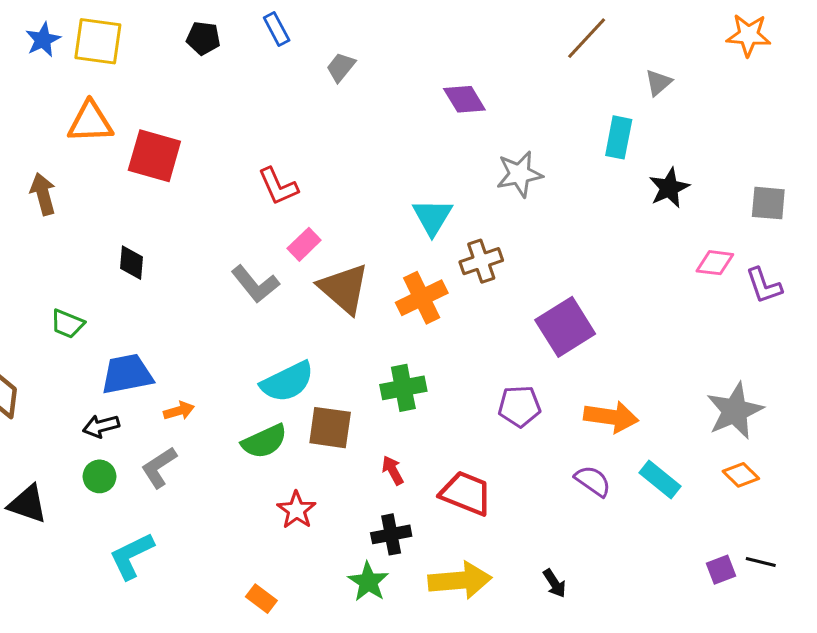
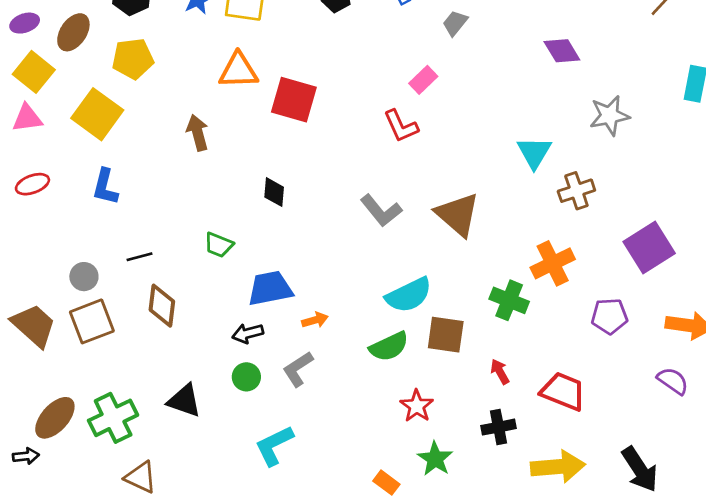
pink rectangle: (304, 244) -> (423, 80), moved
orange cross: (422, 298) -> (553, 263), moved
green cross: (403, 388) -> (509, 300), turned 33
green star: (368, 582) -> (435, 459), moved
black arrow: (555, 583) -> (640, 469), size x1.8

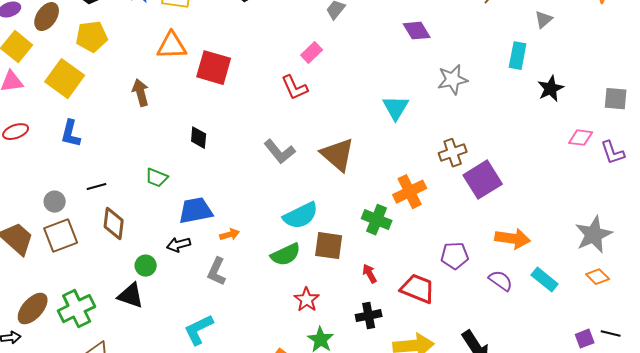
brown cross: (576, 191) -> (453, 153), moved
purple pentagon: (609, 316) -> (455, 256), moved
gray L-shape: (298, 369) -> (217, 272), turned -32
green circle: (246, 377) -> (146, 266), moved

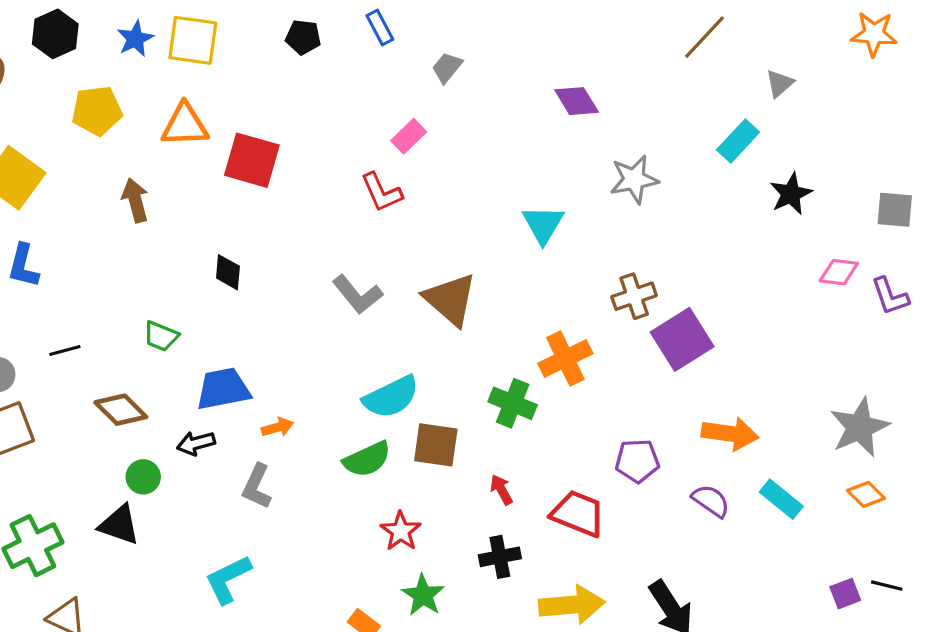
yellow pentagon: (92, 37) -> (97, 111), moved
cyan rectangle: (518, 56) -> (738, 141), turned 32
brown diamond: (114, 224) -> (121, 410), moved, turned -52

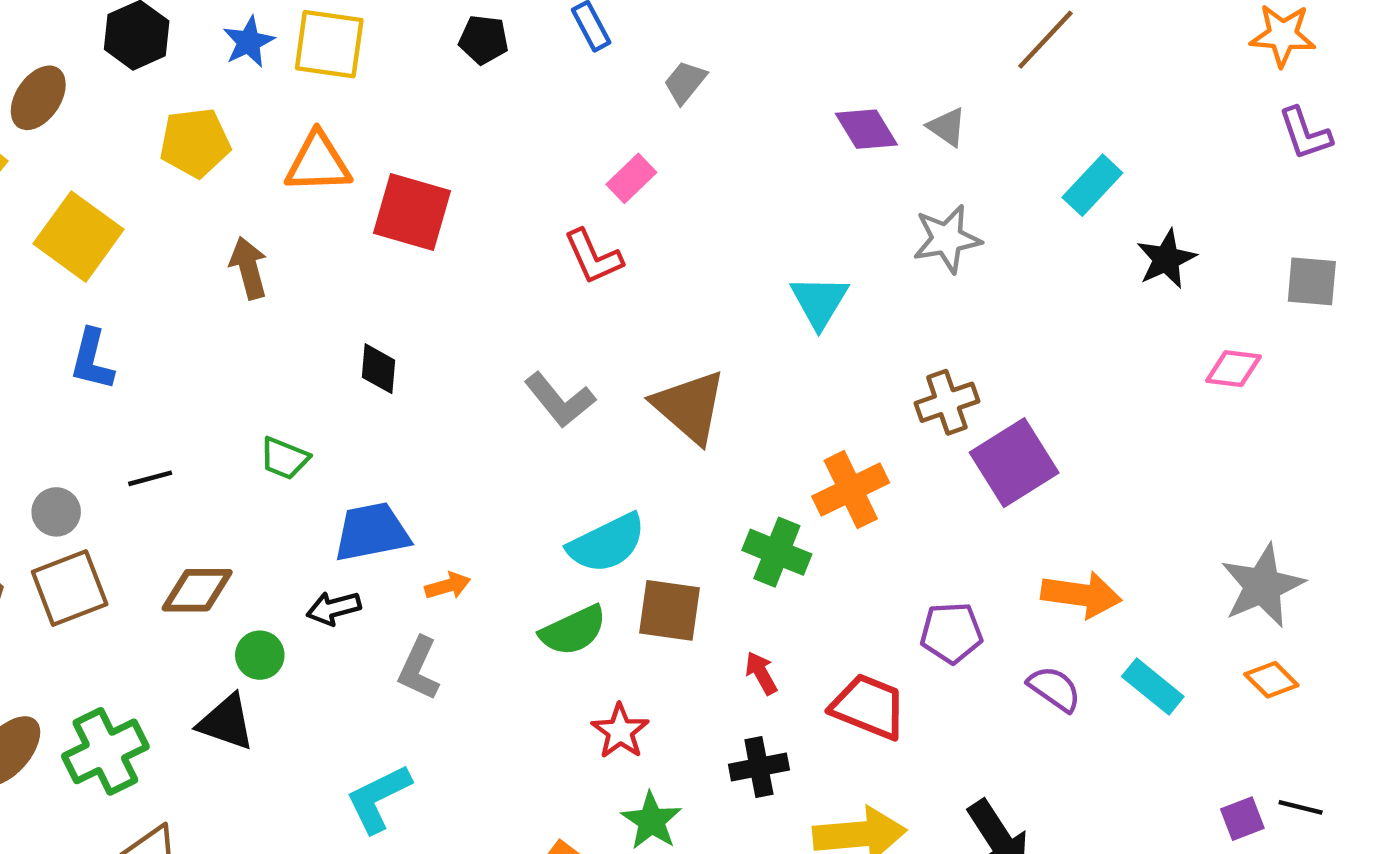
gray triangle: (780, 83) -> (947, 127), moved, turned -44
purple L-shape: (890, 296) -> (1305, 134), moved
brown diamond: (121, 410) -> (197, 590), moved, turned -45

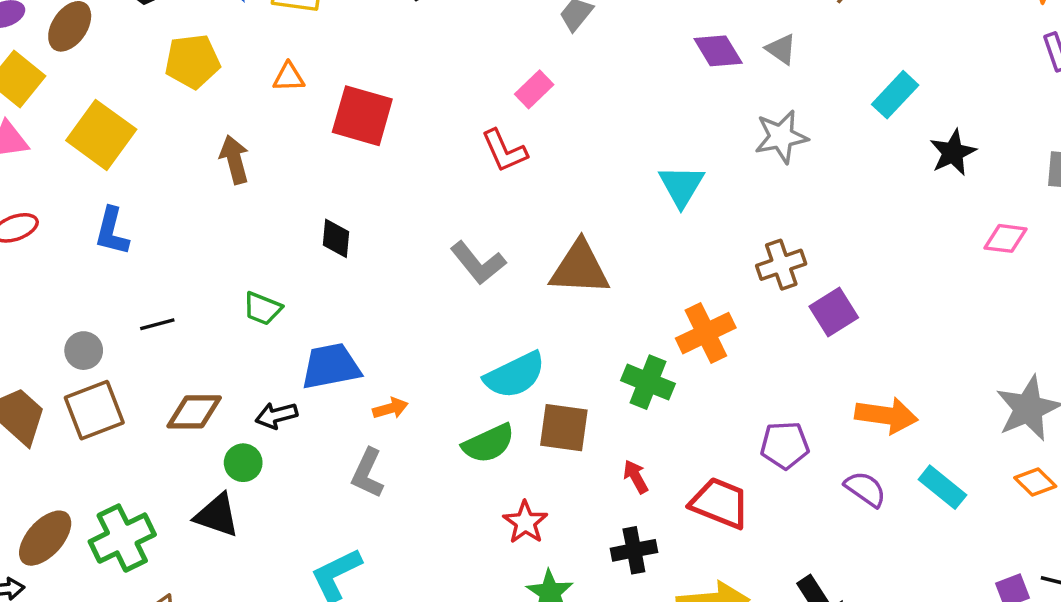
orange triangle: (318, 163) -> (289, 77), size x0.6
brown triangle: (690, 407) -> (580, 268), turned -38
purple square: (1014, 463) -> (834, 312), size x0.7
black arrow: (334, 608) -> (276, 415), moved

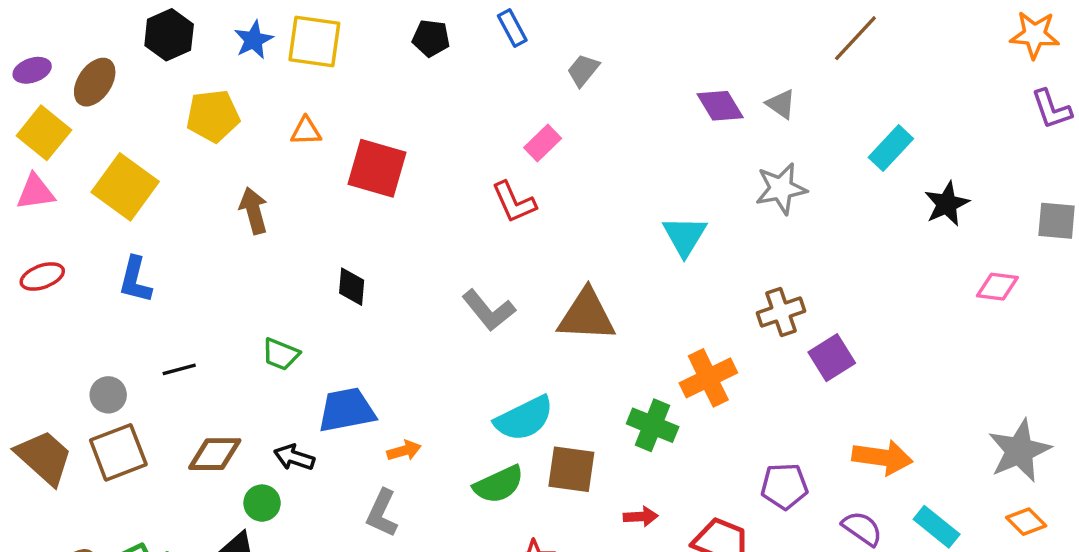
black arrow: (276, 415) -> (294, 457), turned 33
red arrow: (636, 477) -> (641, 517), turned 116

